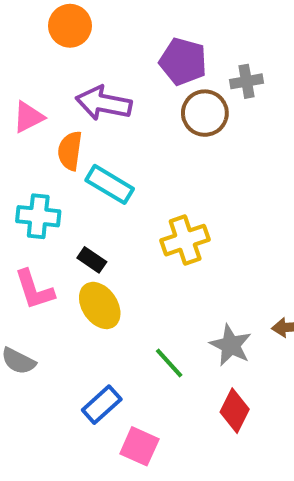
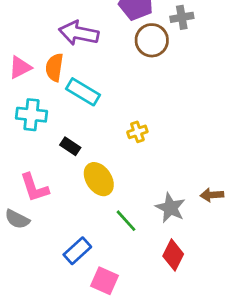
pink triangle: (28, 117) -> (20, 67), moved
yellow cross: (185, 240) -> (137, 132), size x0.6
pink L-shape: (34, 290) -> (34, 188), moved
yellow ellipse: (100, 305) -> (99, 179), moved

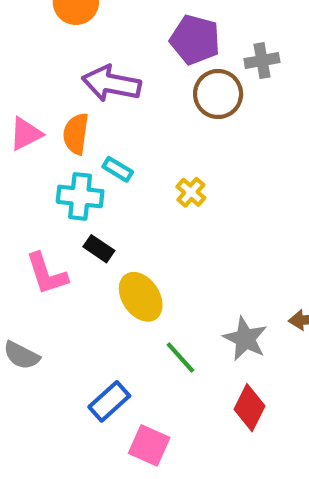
cyan rectangle: (83, 92) -> (118, 169), size x0.6
cyan cross: (31, 115) -> (80, 196), moved
yellow cross: (137, 132) -> (191, 192), moved, turned -30
pink L-shape: (34, 188) -> (47, 274), moved

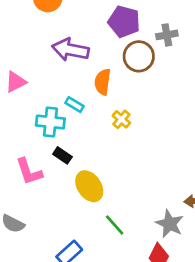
orange semicircle: (76, 134) -> (103, 82), moved
gray star: (245, 339) -> (170, 224), moved

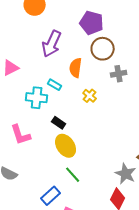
gray cross: (167, 35) -> (119, 74), moved
purple arrow: (71, 50) -> (52, 44), turned -76
black rectangle: (62, 155) -> (59, 123), moved
green line: (115, 225) -> (73, 175), moved

